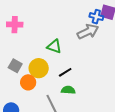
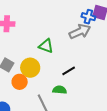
black line: (65, 72) -> (69, 71), moved

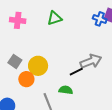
gray arrow: (80, 32) -> (91, 61), moved
green triangle: (46, 46) -> (55, 18), moved, turned -42

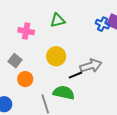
pink cross: (18, 20) -> (26, 31), moved
yellow circle: (38, 66) -> (56, 56), moved
green semicircle: (66, 90) -> (64, 93), size x1.5

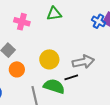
yellow circle: (56, 56) -> (49, 59), moved
black line: (75, 75) -> (71, 77), moved

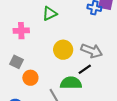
yellow circle: (49, 59) -> (63, 50), moved
gray arrow: (83, 62) -> (92, 51), turned 50

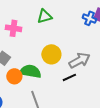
gray arrow: (92, 51) -> (79, 60), turned -60
green semicircle: (71, 83) -> (30, 71), moved

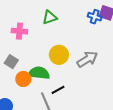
black line: (69, 77) -> (58, 90), moved

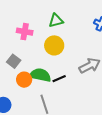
yellow circle: (59, 55) -> (54, 45), moved
black line: (58, 90) -> (59, 79), moved

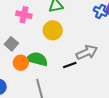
black line: (59, 79) -> (70, 65), moved

